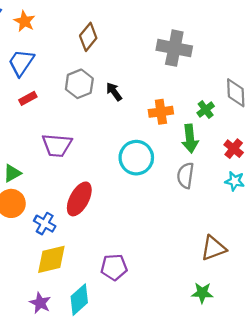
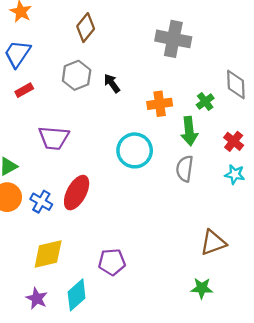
blue cross: (45, 224) -> (41, 202), moved

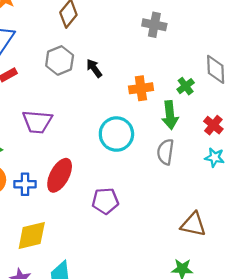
gray cross: (173, 39) -> (154, 25), size x0.7
blue cross: (41, 202) -> (25, 184), turned -30
brown triangle: (213, 243) -> (193, 224), turned 32
purple pentagon: (112, 262) -> (105, 201), moved

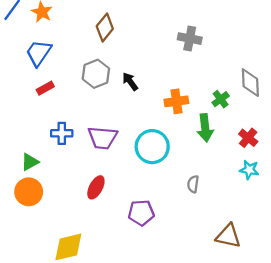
purple trapezoid: (37, 122) -> (103, 138), moved
gray semicircle: (165, 152) -> (193, 184), moved, size x0.7
red ellipse: (60, 175) -> (96, 187), size x0.7
blue cross: (25, 184) -> (62, 133), moved

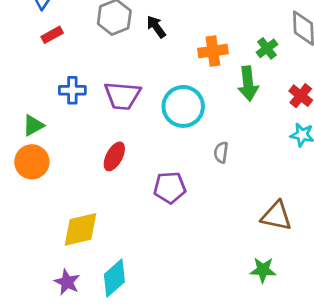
gray semicircle: (193, 184) -> (221, 152), moved

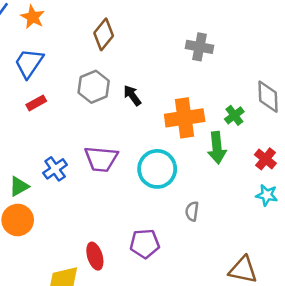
orange cross: (213, 51) -> (185, 118), size x1.4
blue cross: (72, 90) -> (55, 169), moved, turned -35
red ellipse: (114, 156) -> (95, 256), moved, turned -45

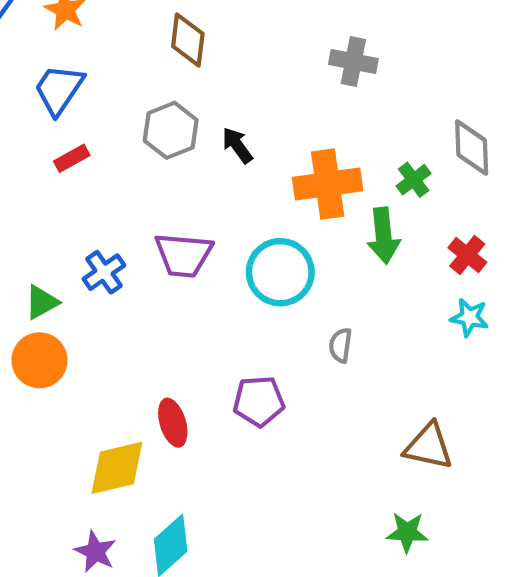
brown diamond: (104, 34) -> (188, 40), turned -32

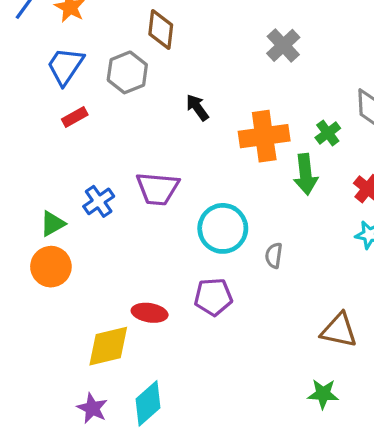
gray cross: (353, 62) -> (283, 45), turned 36
gray hexagon: (171, 130) -> (127, 72), moved
cyan circle: (280, 272) -> (223, 228), moved
red ellipse: (173, 423) -> (150, 313), turned -64

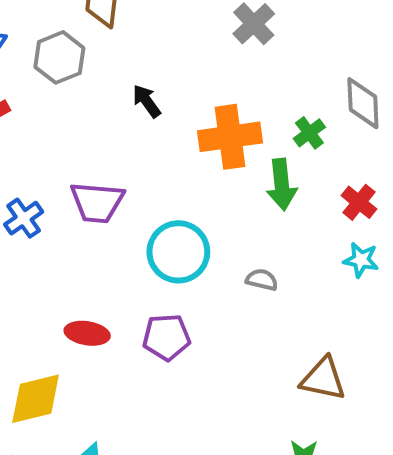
gray semicircle: (274, 255) -> (262, 280), moved, turned 95
red ellipse: (150, 313) -> (87, 333), moved

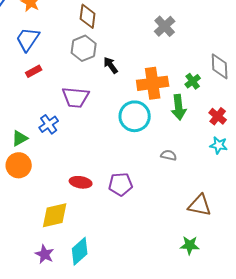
gray hexagon: (59, 57) -> (84, 48), moved
purple trapezoid: (97, 202) -> (76, 97), moved
cyan circle: (178, 252) -> (135, 116), moved

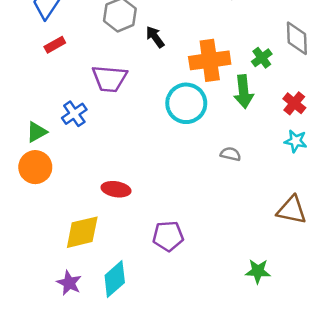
purple pentagon: (121, 184) -> (168, 236), moved
brown triangle: (200, 205) -> (292, 210), moved

